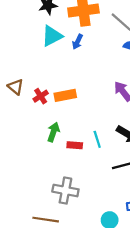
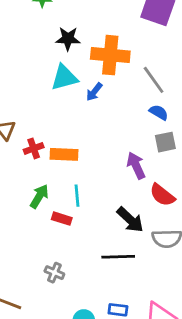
cyan line: (97, 139) -> (77, 196), moved
gray cross: (65, 191) -> (54, 273), moved, size x0.6

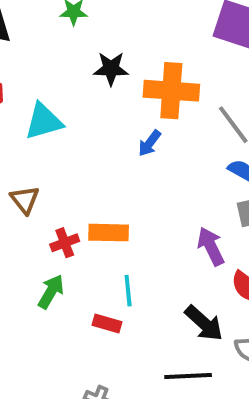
cyan triangle: (64, 78) -> (44, 121), moved
red cross: (34, 148) -> (65, 243), moved
green arrow: (39, 196) -> (51, 292), moved

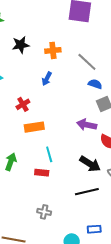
orange cross: (171, 91) -> (53, 50), size x0.6
red cross: (65, 243) -> (23, 104), moved
purple arrow: (211, 246) -> (87, 125), turned -42

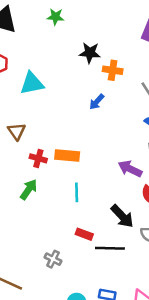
black star: (21, 45) -> (90, 53), moved
red cross: (23, 104) -> (38, 158), moved, turned 32
red rectangle: (42, 173) -> (84, 234), moved

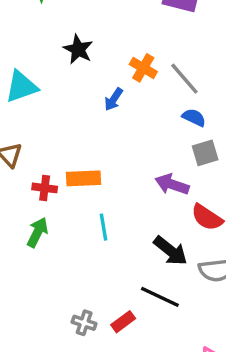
black star: (90, 53) -> (78, 49), moved, turned 30
orange cross: (113, 70) -> (143, 68), moved, turned 30
red rectangle: (84, 234) -> (123, 322), moved, turned -49
black line: (110, 248) -> (160, 297), turned 32

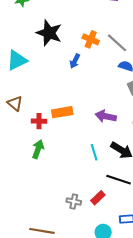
black star: (78, 49) -> (49, 33), size x1.4
purple arrow: (172, 184) -> (106, 116), moved
cyan line: (104, 227) -> (94, 152), moved

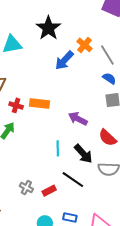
blue arrow: (75, 61) -> (64, 60), size x1.5

